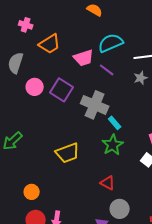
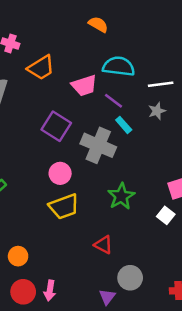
cyan semicircle: (111, 43) -> (119, 66), turned 30
pink circle: (35, 87) -> (60, 173), moved
cyan rectangle: (115, 123) -> (124, 125), moved
red triangle: (108, 183) -> (103, 245), moved

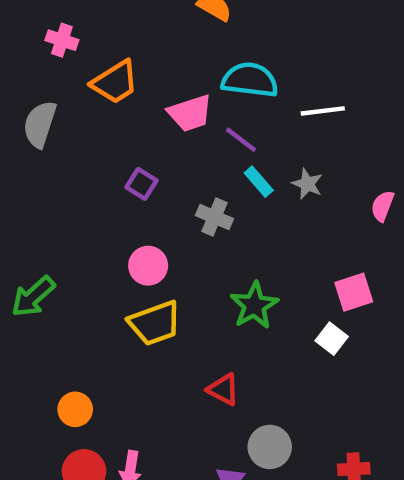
gray star: (157, 111) -> (307, 184), moved, turned -30
purple square: (56, 126) -> (141, 184), size x0.6
gray cross: (98, 145) -> (214, 217), size x0.6

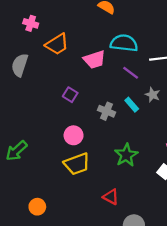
purple line: (241, 140) -> (131, 73), moved
cyan rectangle: (259, 182) -> (132, 105), moved

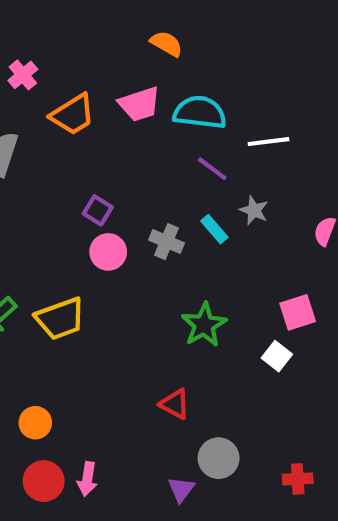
pink cross: (31, 23) -> (23, 75), turned 32
pink trapezoid: (94, 60) -> (139, 104), moved
pink circle: (74, 135) -> (108, 252), moved
yellow trapezoid: (77, 164) -> (60, 319), moved

